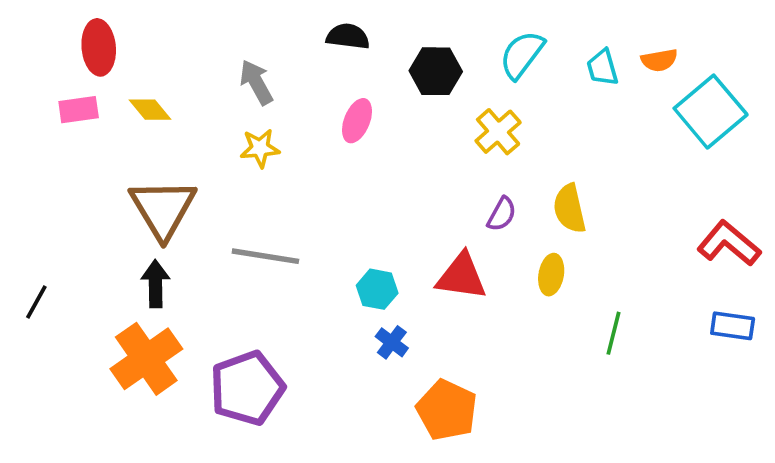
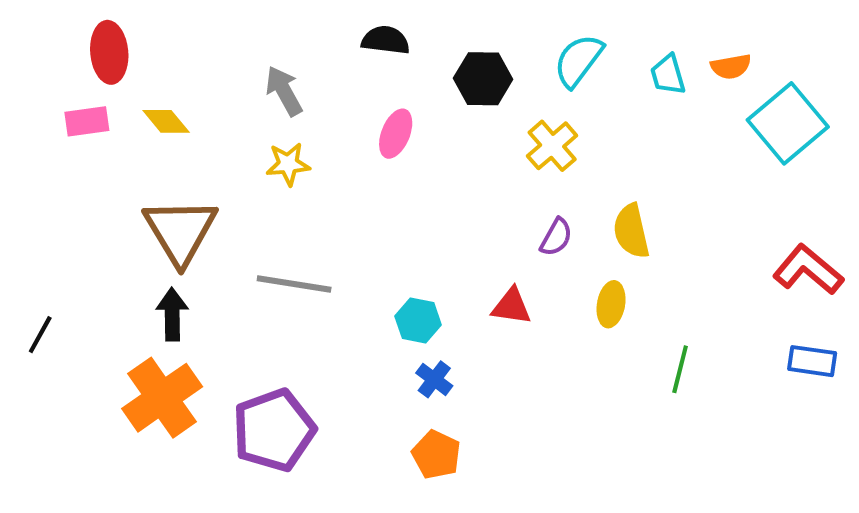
red triangle: (461, 276) -> (511, 306), size x0.7
orange pentagon: (447, 410) -> (436, 455), moved, size x0.7

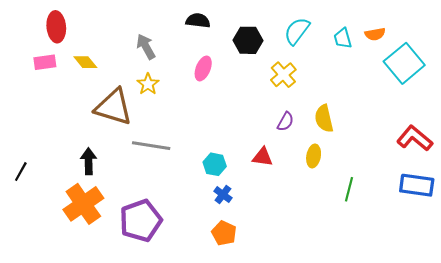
yellow star: (288, 164) -> (148, 84), turned -30
brown triangle: (180, 231) -> (114, 107), moved, turned -42
blue rectangle: (812, 361) -> (417, 185), size x1.4

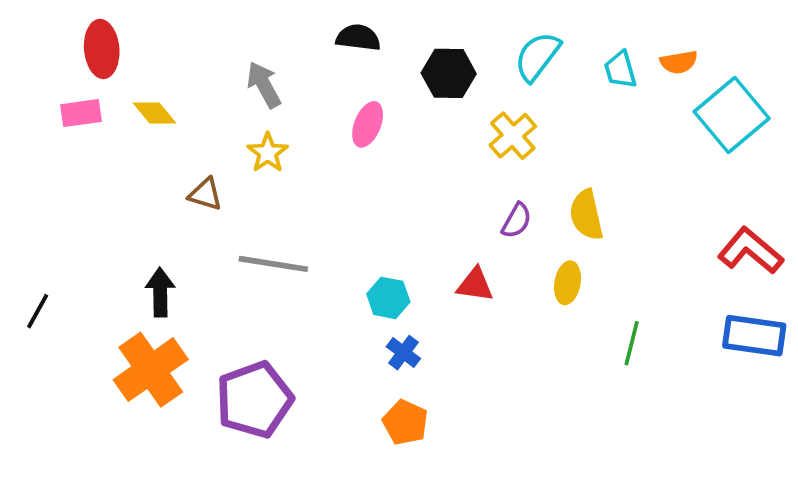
brown triangle: (114, 107) -> (205, 194), size x0.5

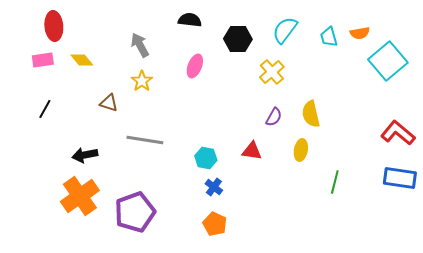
black arrow: (160, 292) -> (85, 155), turned -100
black line: (38, 311) -> (45, 109), moved

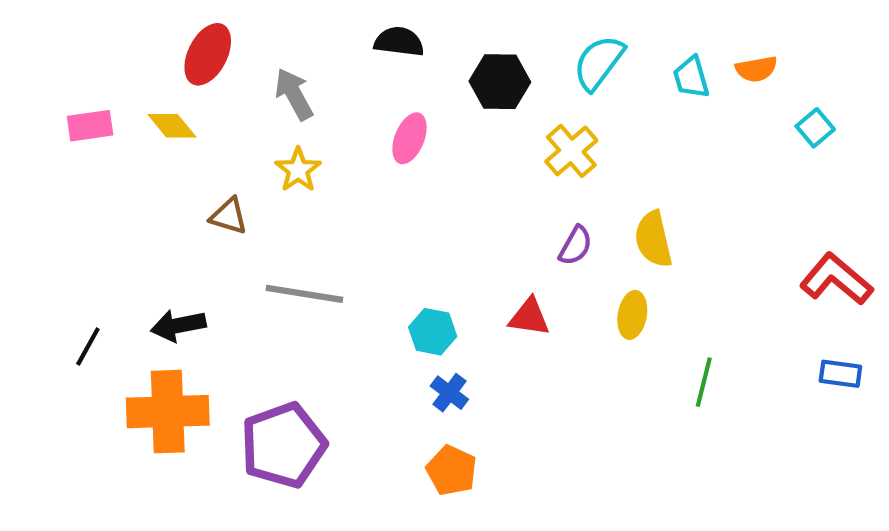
red ellipse: (54, 26) -> (208, 54), moved, turned 32
cyan square: (388, 61) -> (815, 128), size x0.5
black line: (45, 109) -> (88, 346), moved
blue rectangle: (400, 178) -> (840, 374), size x0.6
orange cross: (80, 196) -> (168, 412), turned 33

